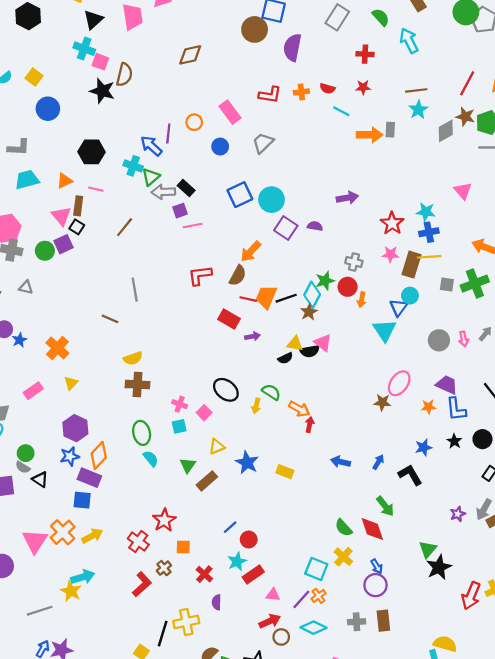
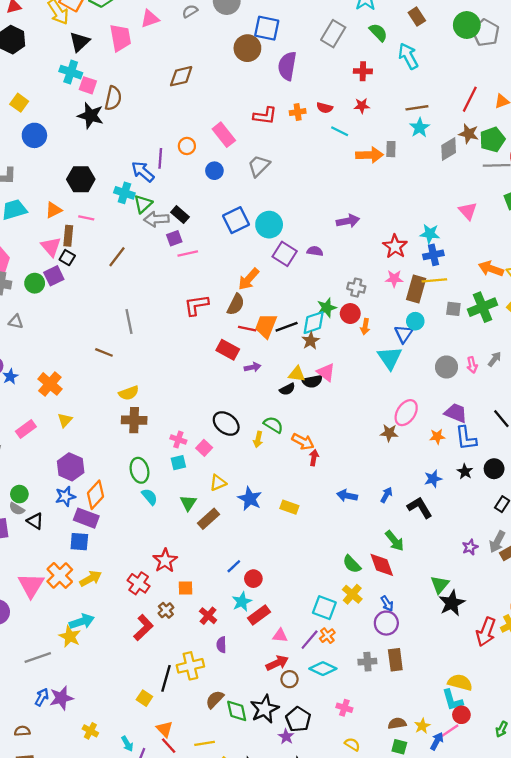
cyan diamond: (312, 295) -> (314, 323), turned 45

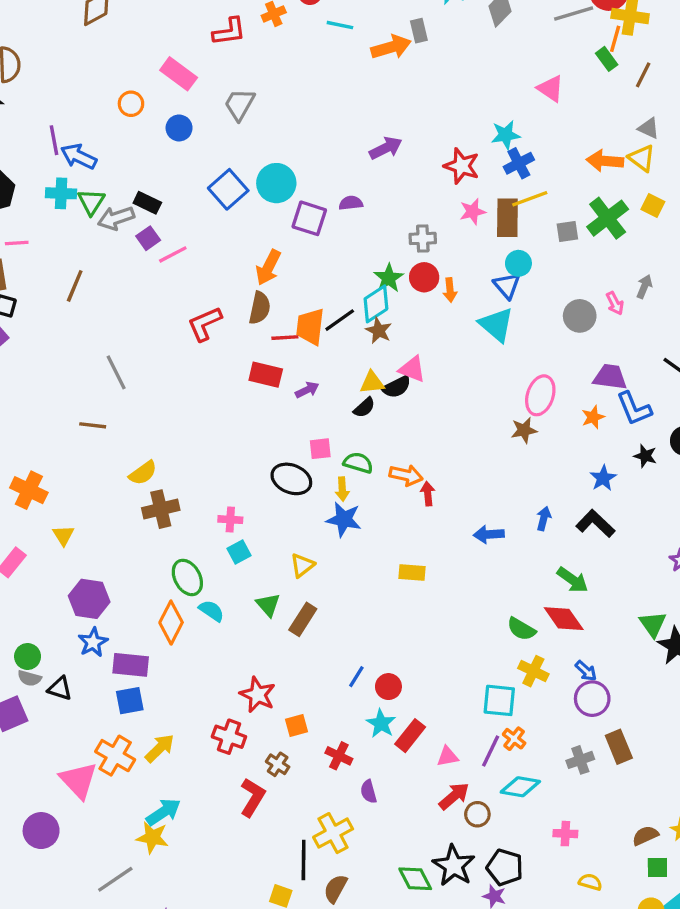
purple line: (160, 158) -> (54, 140), moved
pink square: (204, 448) -> (320, 449), moved, turned -35
orange diamond: (96, 495) -> (171, 623), moved
blue star: (250, 499) -> (344, 519), moved
brown semicircle: (215, 699) -> (335, 889), moved

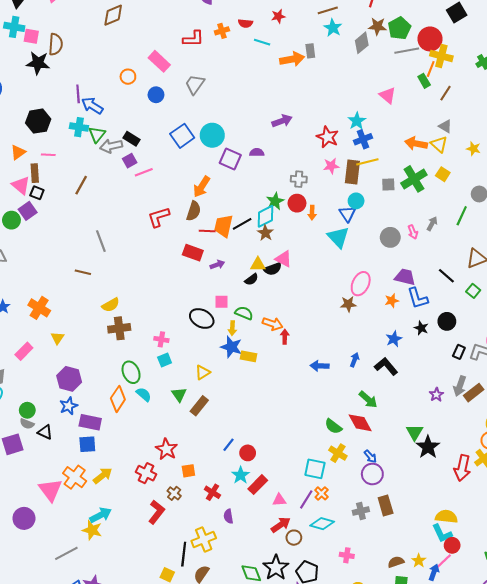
cyan star: (506, 135) -> (357, 121), turned -30
yellow rectangle: (412, 573) -> (248, 356), moved

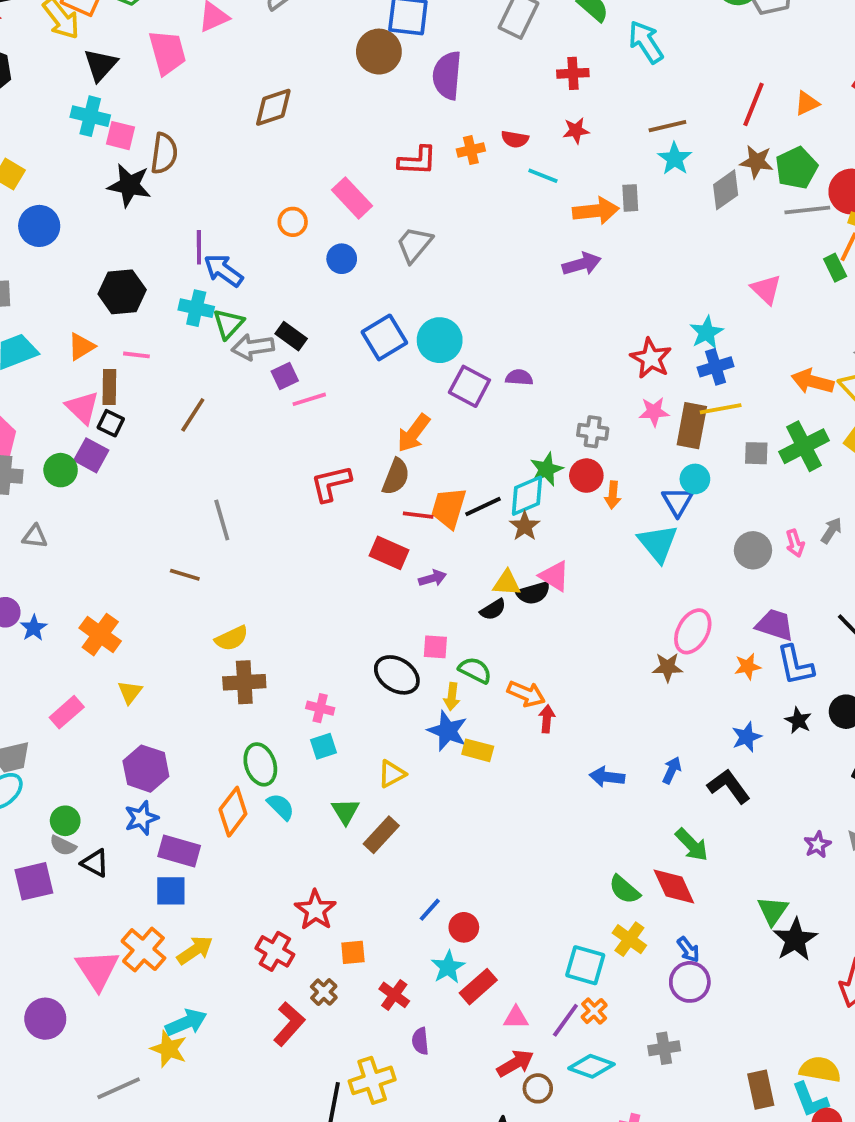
purple arrow: (282, 121) -> (582, 264), moved
purple square: (28, 211) -> (91, 455), turned -30
brown rectangle: (386, 505) -> (761, 1090), moved

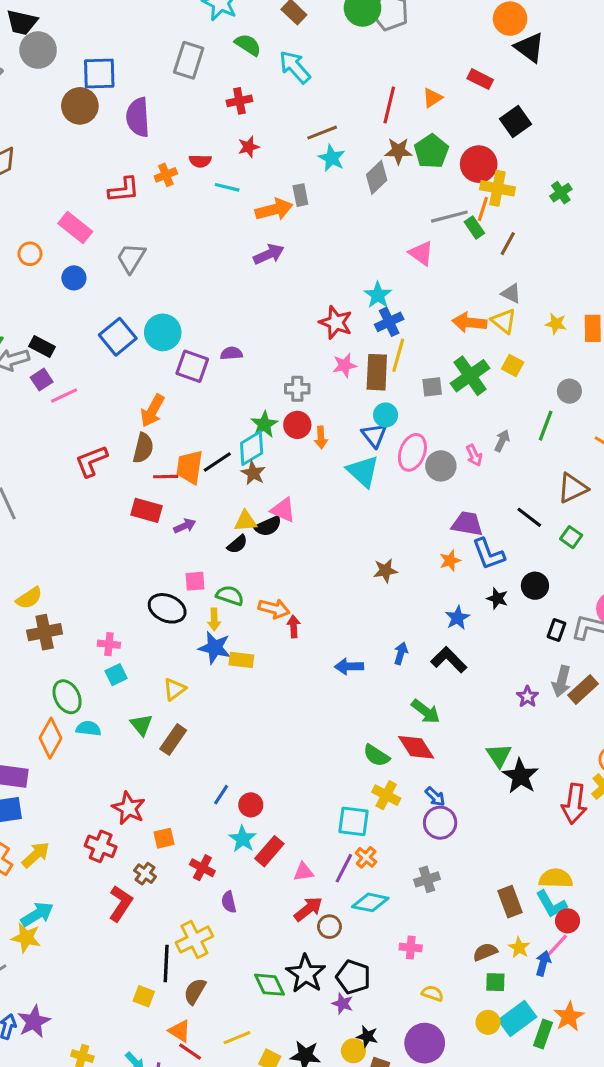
gray line: (807, 210) -> (449, 217), moved
yellow line: (721, 409) -> (398, 355), turned -56
pink ellipse: (693, 631) -> (412, 452), moved
cyan semicircle: (281, 807) -> (88, 729), turned -30

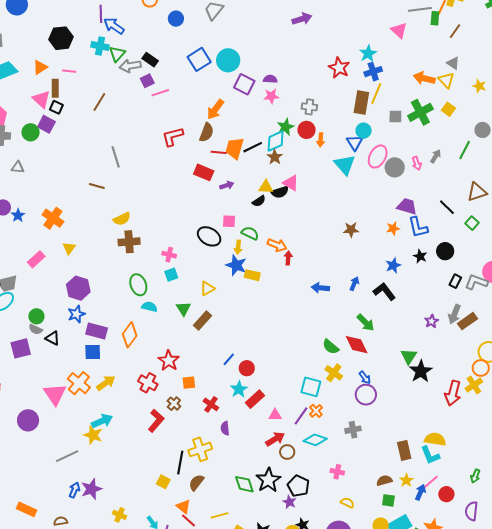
green rectangle: (474, 227) -> (435, 18), turned 32
pink star: (345, 365) -> (271, 96), moved
orange diamond: (50, 738) -> (130, 335), moved
red circle: (568, 921) -> (446, 494), moved

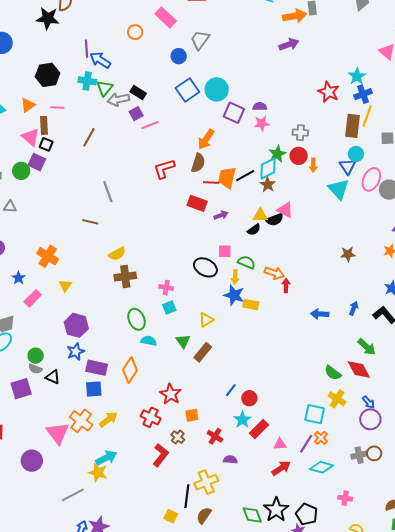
blue circle: (176, 19) -> (179, 56), moved
blue star: (18, 215) -> (19, 278), moved
purple semicircle: (225, 428) -> (230, 460), turned 104
brown circle: (287, 452) -> (374, 453), moved

